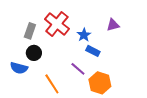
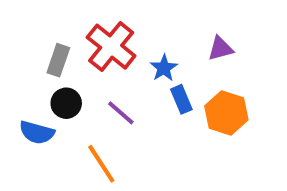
blue rectangle: (93, 51) -> (181, 99), turned 40
purple line: (78, 69) -> (121, 113), moved
orange hexagon: (100, 83) -> (226, 113), moved

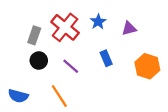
blue star: (164, 68) -> (98, 22), moved
orange hexagon: (226, 113) -> (147, 66), moved
blue semicircle: (37, 132) -> (18, 96), moved

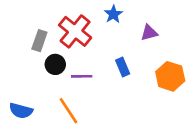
blue star: (98, 22) -> (113, 14), moved
black circle: (39, 61) -> (55, 64), moved
purple line: (71, 66) -> (82, 76), turned -42

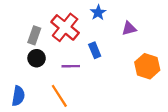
black circle: (55, 64) -> (37, 58), moved
blue rectangle: (123, 67) -> (95, 50), moved
blue semicircle: (21, 111) -> (18, 96), turned -96

